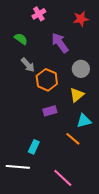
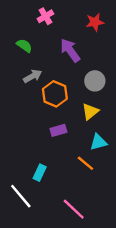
gray arrow: (28, 65) -> (33, 76), turned -77
white line: (18, 167) -> (21, 196), turned 45

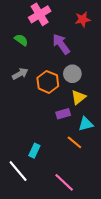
pink cross: (45, 16) -> (40, 14), size x1.5
gray arrow: (33, 76) -> (20, 74), moved
gray circle: (95, 81) -> (72, 74), moved
purple rectangle: (58, 130) -> (63, 114), moved

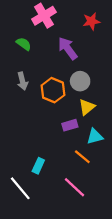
gray arrow: (20, 74) -> (23, 81), turned 105
pink line: (64, 182) -> (74, 187), moved

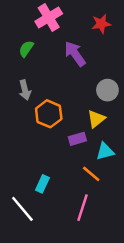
green semicircle: (24, 44) -> (26, 49), turned -91
gray circle: (80, 81) -> (107, 90), moved
orange hexagon: (53, 90) -> (49, 114), moved
pink line: (74, 187) -> (82, 208), turned 65

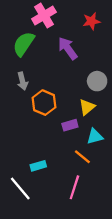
green semicircle: (26, 49) -> (24, 44), size x1.6
cyan rectangle: (42, 184) -> (38, 166), turned 49

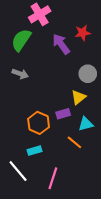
red star: (91, 21) -> (83, 33), moved
gray arrow: (22, 81) -> (20, 74), turned -56
orange hexagon: (44, 103) -> (39, 123), moved
pink line: (74, 187) -> (53, 178), moved

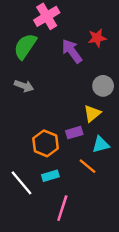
cyan rectangle: (34, 151) -> (50, 176), moved
white line: (18, 171) -> (22, 183), moved

